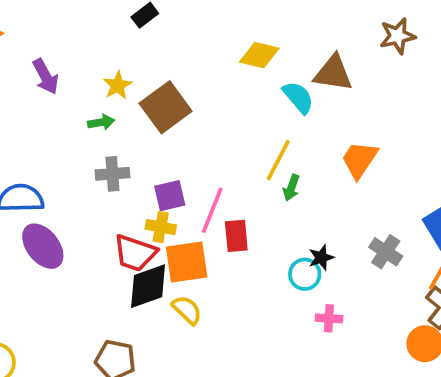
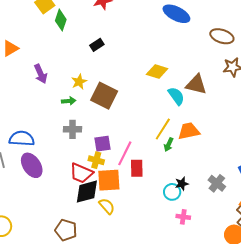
brown square: (166, 107) -> (104, 96), turned -32
orange trapezoid: (359, 160) -> (189, 131), moved, turned 40

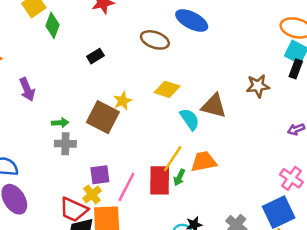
brown ellipse: (222, 36) -> (155, 40), moved
yellow star: (79, 82) -> (123, 101), moved
gray cross: (73, 129) -> (65, 144), moved
yellow cross: (96, 160) -> (92, 194), turned 35
red rectangle: (137, 168) -> (160, 180), moved, size x1.4

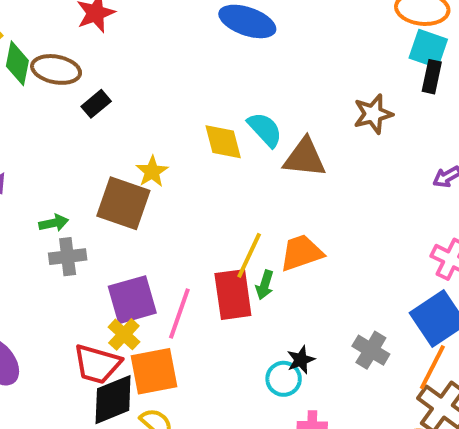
brown ellipse: (155, 40) -> (56, 69), moved
yellow diamond: (167, 89) -> (223, 142), turned 65
cyan semicircle: (190, 119) -> (265, 130), moved
purple square: (100, 175) -> (132, 300), size x1.4

